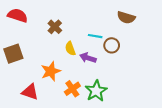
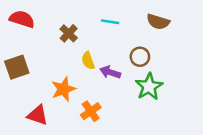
cyan line: (95, 36) -> (110, 22), moved
green star: (96, 91) -> (149, 87), moved

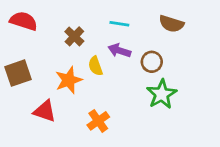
purple arrow: (110, 72) -> (119, 51), moved
orange star: (63, 89) -> (69, 80), moved
red triangle: (38, 115) -> (45, 111), moved

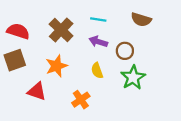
red semicircle: (24, 21) -> (18, 31), moved
brown cross: (74, 36) -> (61, 30), size x1.5
yellow semicircle: (95, 66) -> (97, 71), moved

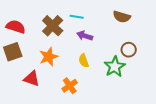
cyan line: (98, 20) -> (77, 17), moved
brown circle: (125, 51) -> (129, 50), moved

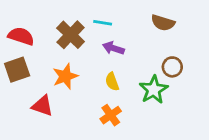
orange cross: (70, 86) -> (111, 115), moved

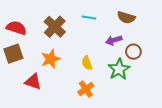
cyan line: (103, 23) -> (89, 17), moved
purple arrow: (113, 48) -> (114, 40), moved, turned -35

